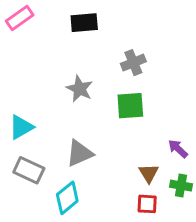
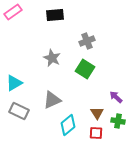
green square: (130, 106) -> (85, 69), turned 36
cyan diamond: (67, 198) -> (68, 125), moved

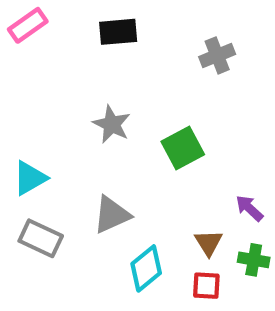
gray cross: (87, 41) -> (217, 55), moved
green square: (85, 69) -> (183, 148), turned 30

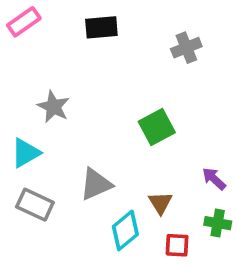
gray star: (112, 124) -> (53, 107), moved
brown triangle: (209, 243) -> (160, 203), moved

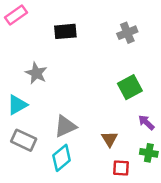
black rectangle: (101, 27) -> (65, 31), moved
green square: (157, 127) -> (130, 87), moved
cyan diamond: (125, 230) -> (62, 158), moved

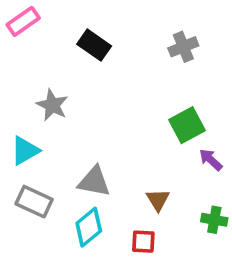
black rectangle: (65, 31) -> (94, 45), turned 40
purple arrow: (146, 122) -> (211, 160), moved
gray triangle: (65, 126) -> (94, 182), turned 35
red square: (121, 168) -> (143, 242), moved

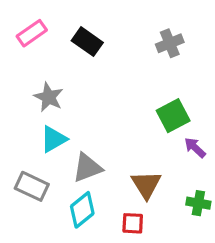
pink rectangle: (23, 21) -> (32, 33), moved
cyan triangle: (25, 151) -> (54, 139), moved
gray triangle: (94, 182) -> (87, 168), turned -32
brown triangle: (158, 200) -> (146, 185), size x1.4

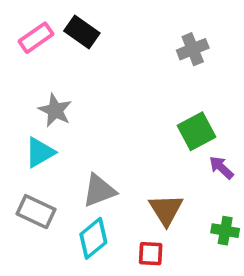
black rectangle: (87, 42) -> (82, 32), moved
cyan triangle: (54, 139) -> (40, 152), moved

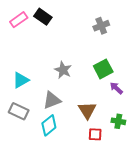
gray star: (55, 110) -> (63, 70), moved
red square: (151, 254) -> (95, 134), moved

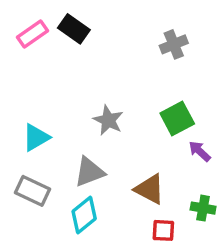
brown triangle: (87, 110) -> (150, 189), turned -30

